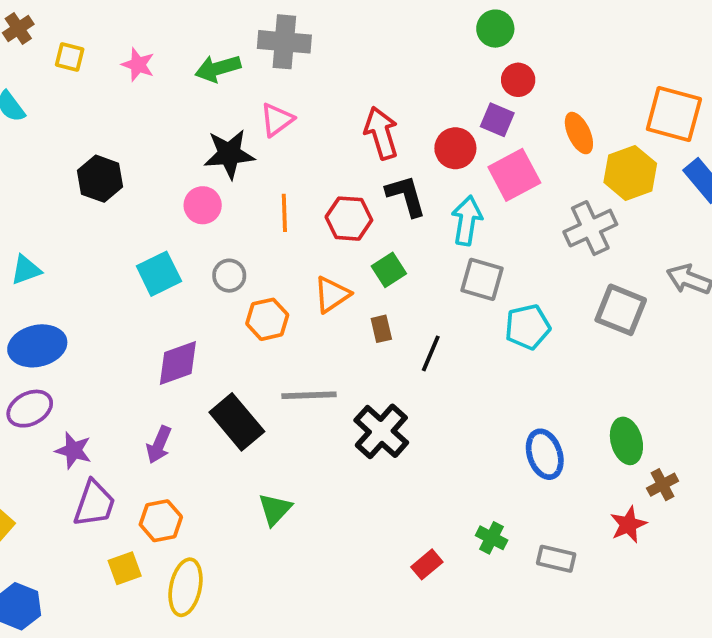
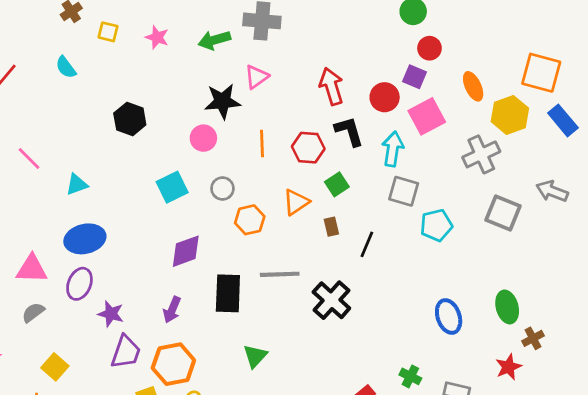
purple ellipse: (30, 409) -> (79, 284), turned -40
black rectangle: (237, 422) -> (228, 293), turned 42
orange hexagon: (161, 521) -> (173, 364), size x1.4

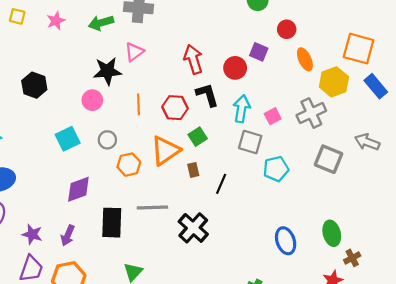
pink star: (157, 37) -> (56, 21), turned 30
red circle: (429, 48) -> (287, 29), moved
pink square: (427, 116) -> (273, 116), moved, size x0.6
orange triangle: (296, 202) -> (165, 151), size x1.4
purple star: (111, 314) -> (32, 234), moved

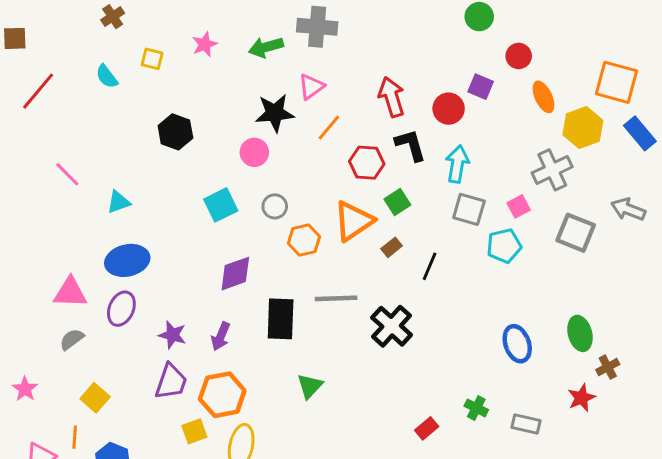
yellow square: (17, 16) -> (152, 59), moved
orange line: (139, 104) -> (329, 128), moved, turned 42
pink square: (273, 116) -> (519, 206), moved
brown rectangle: (193, 170) -> (392, 247), turned 64

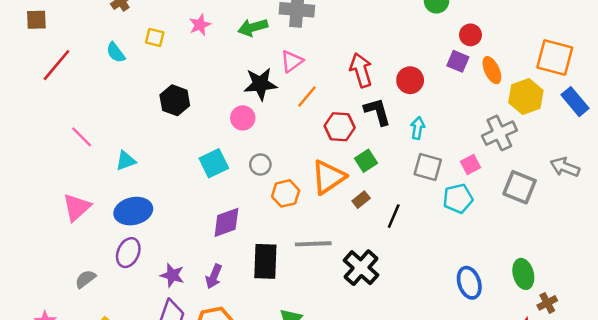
purple square: (481, 87) -> (458, 61), moved
cyan arrow: (457, 164) -> (418, 128), size x0.7
pink triangle: (70, 293) -> (77, 207), moved, turned -44

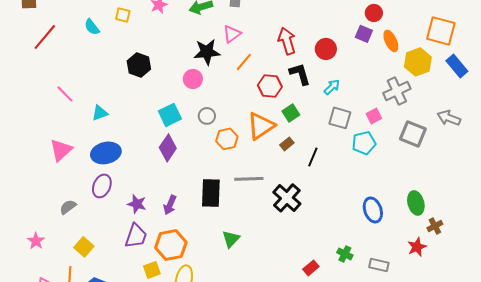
cyan arrow: (418, 128) -> (332, 87), turned 36
purple diamond: (226, 222) -> (168, 148), moved, turned -36

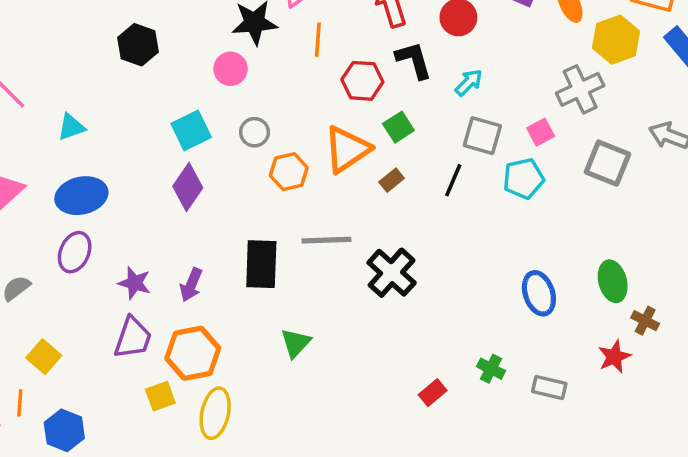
orange line: (244, 62) -> (318, 40), turned -36
black line: (313, 157) -> (453, 180), moved
brown cross: (435, 226) -> (645, 321), turned -35

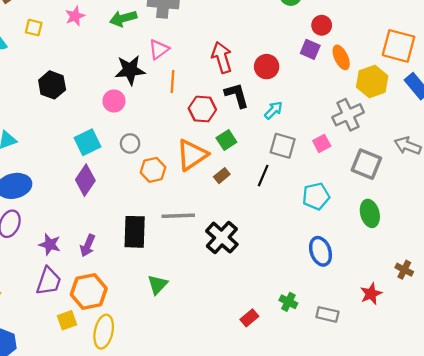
cyan pentagon: (524, 178) -> (316, 196), moved
green ellipse: (613, 281) -> (370, 213), moved
brown cross: (645, 321) -> (404, 270), moved

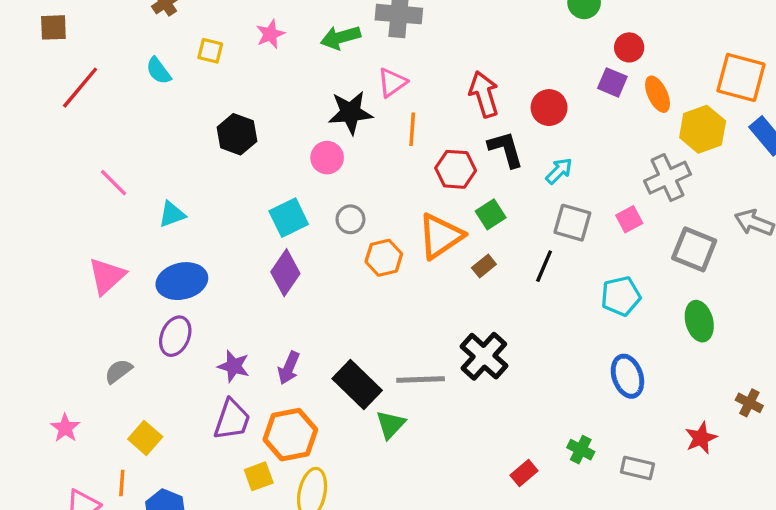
gray line: (178, 216) -> (421, 380), moved
black rectangle: (135, 232) -> (357, 385), moved, turned -48

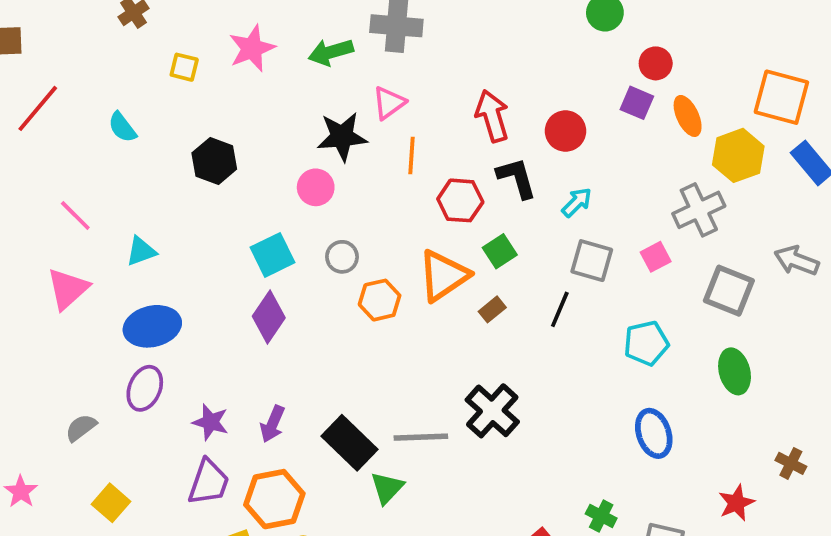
pink star: (270, 34) -> (252, 48), size x1.4
cyan semicircle: (159, 71) -> (122, 127), moved
pink triangle: (107, 276) -> (68, 289), moved

